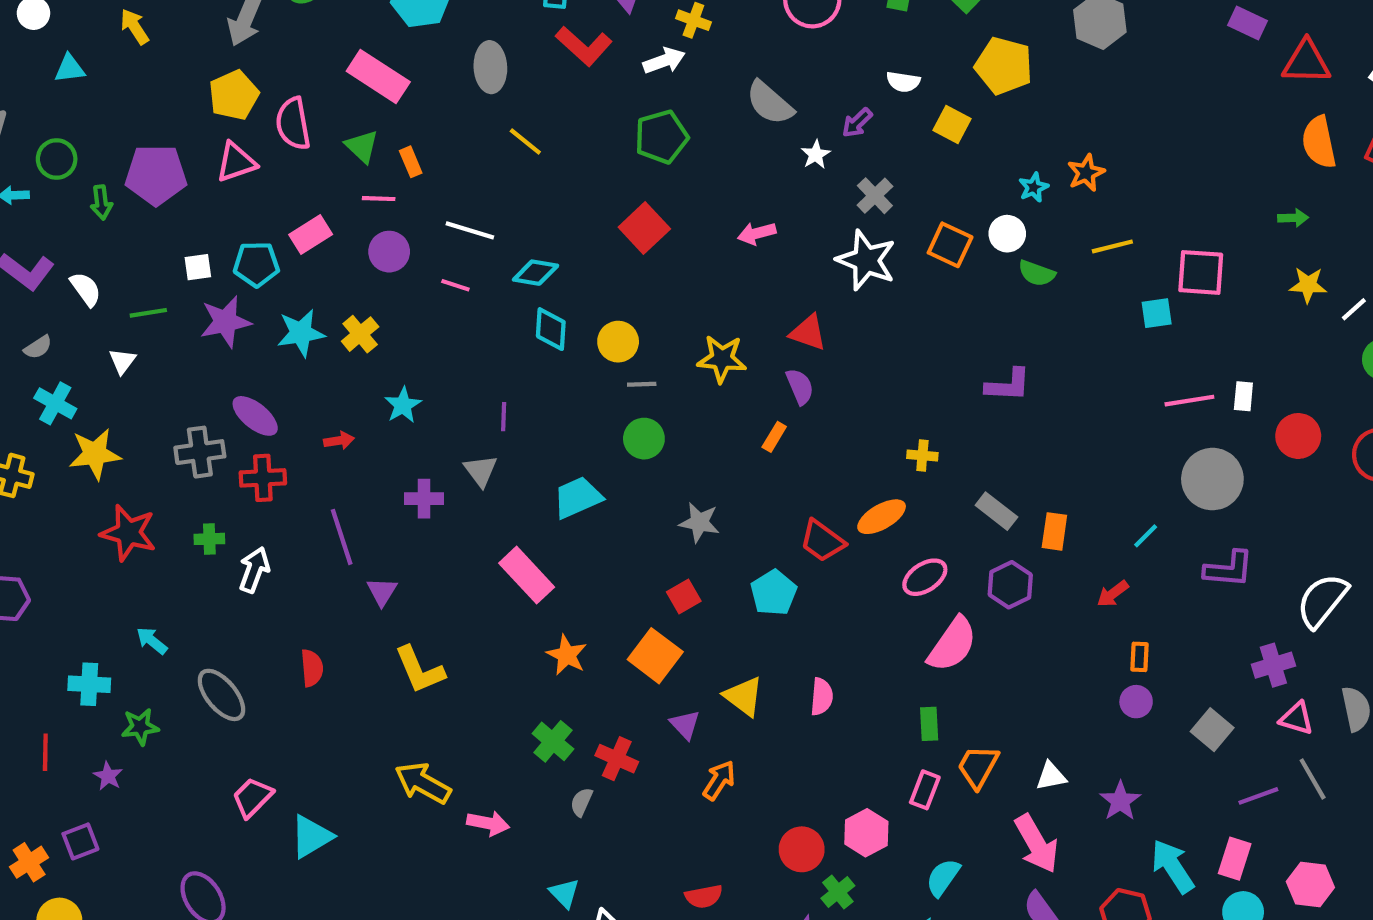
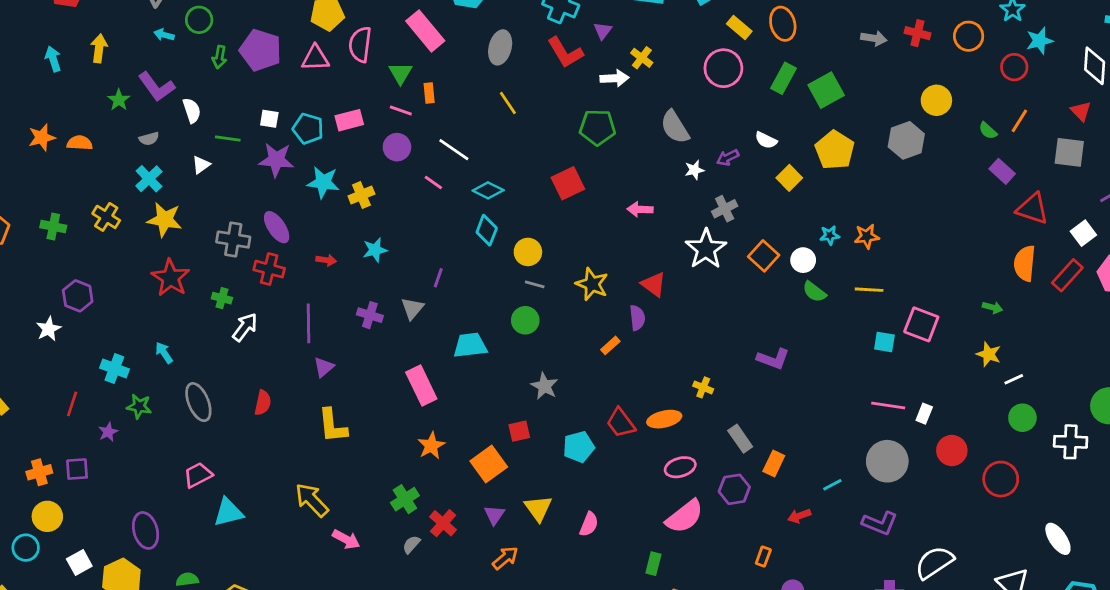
orange rectangle: (1140, 657) -> (763, 557), moved

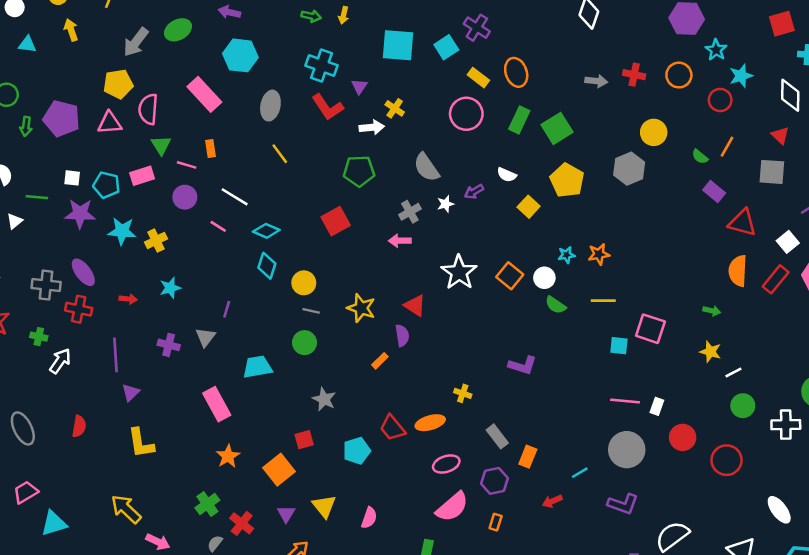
green triangle: (400, 73) -> (161, 145), moved
gray cross: (725, 209) -> (410, 212), moved
orange rectangle: (763, 557) -> (496, 522), moved

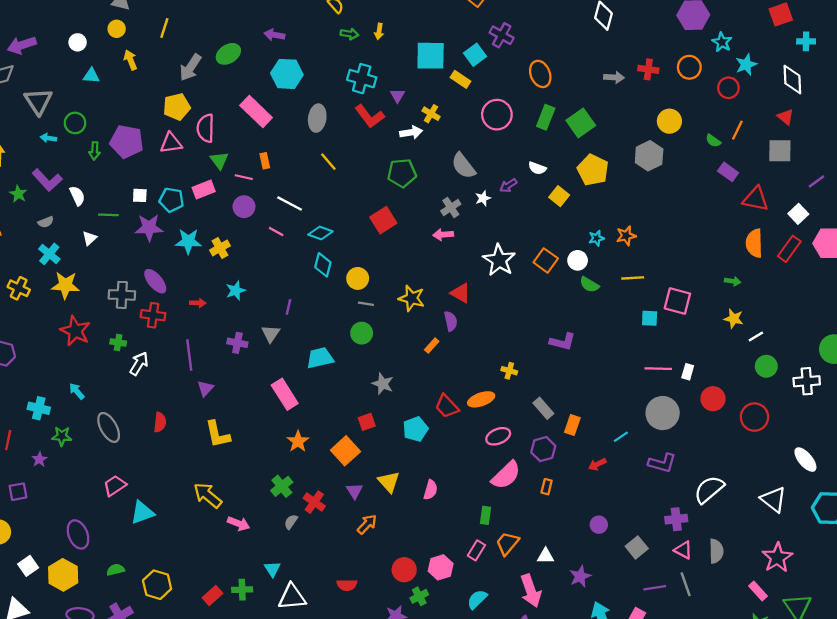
yellow rectangle: (478, 78) -> (461, 79), moved

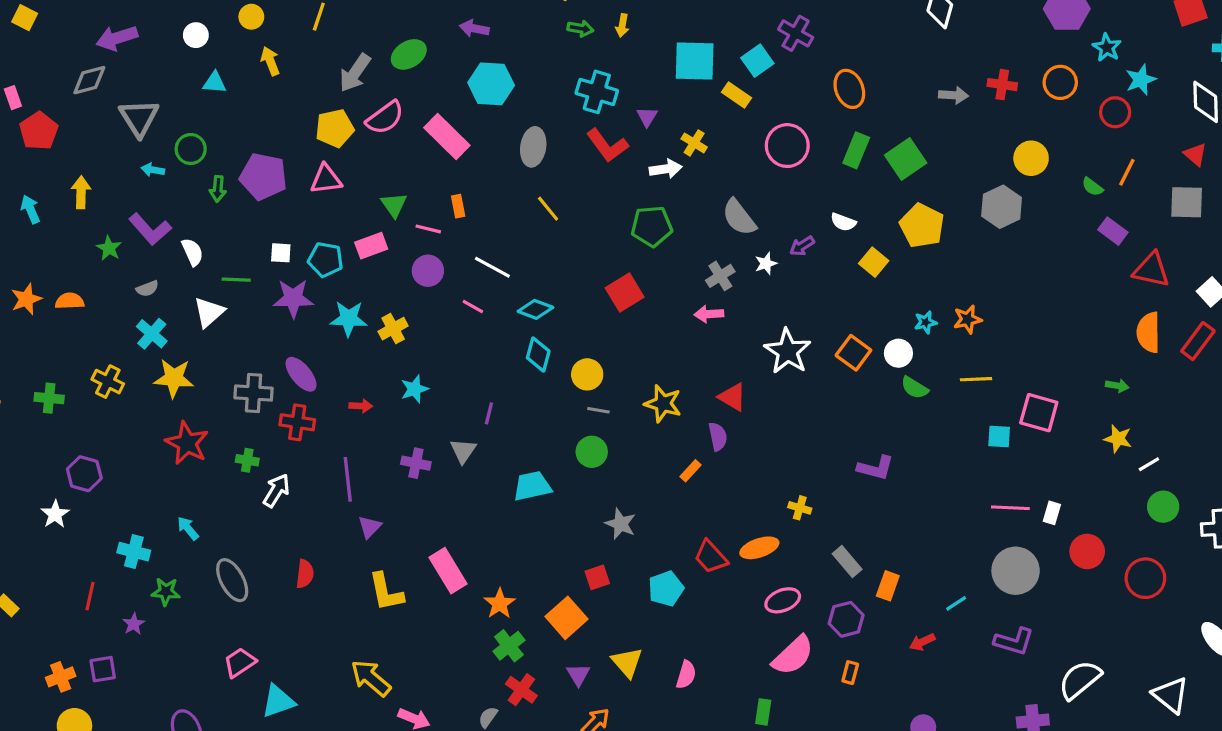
pink semicircle: (206, 128) -> (385, 118), moved, turned -128
white triangle: (90, 238) -> (209, 312), size x1.5
pink rectangle: (285, 394) -> (448, 571), moved
green cross: (282, 486) -> (509, 646), moved

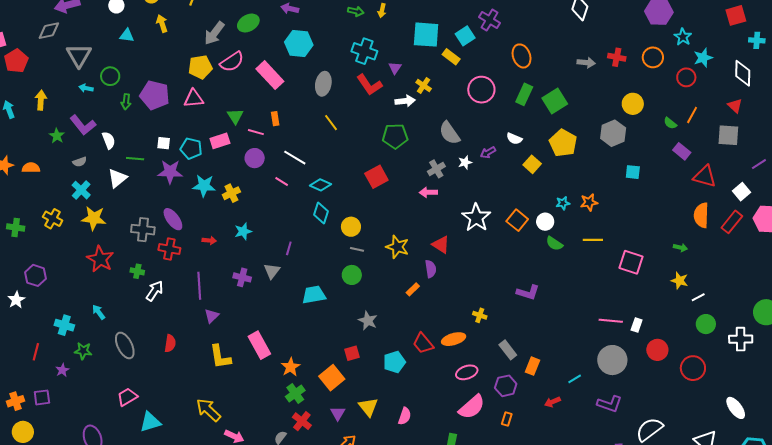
cyan square: (999, 437) -> (633, 172), moved

